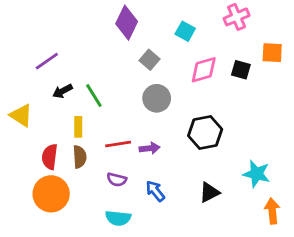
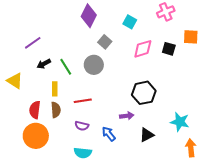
gray circle: (157, 98) -> (94, 65), moved
purple arrow: (150, 148) -> (127, 116), moved

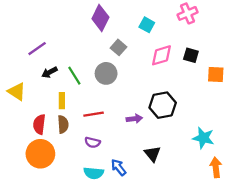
orange square: (191, 37) -> (216, 75), moved
purple arrow: (127, 116) -> (134, 119), moved
blue arrow: (109, 134) -> (118, 167), moved
black triangle: (147, 135) -> (152, 154), moved, turned -42

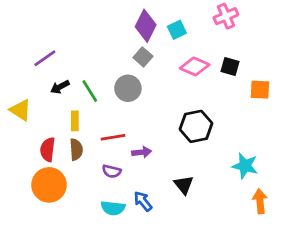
purple diamond: (100, 18) -> (146, 26), moved
cyan square: (147, 25) -> (177, 30), turned 35
pink diamond: (161, 55) -> (195, 66), turned 40
purple arrow: (134, 119) -> (142, 152), moved

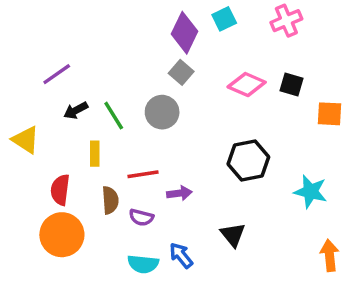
cyan square: (177, 30) -> (224, 19), moved
brown semicircle: (76, 149) -> (110, 200), moved
cyan star: (245, 166) -> (311, 192), moved

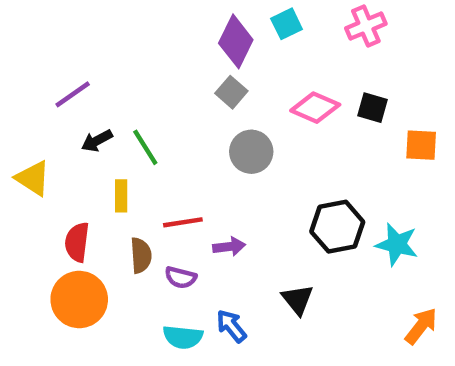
gray circle: (162, 112) -> (251, 152), moved
black hexagon: (248, 160) -> (337, 227), moved
orange arrow: (330, 255) -> (421, 326), turned 44

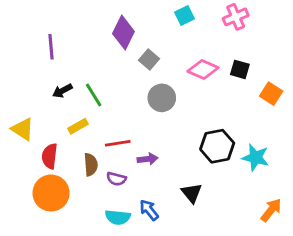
purple diamond: (236, 41) -> (123, 33), moved
purple line: (73, 94) -> (51, 47), moved, turned -60
orange square: (421, 145) -> (271, 94), turned 30
yellow triangle: (33, 178) -> (23, 129), moved
yellow rectangle: (121, 196) -> (78, 126), turned 60

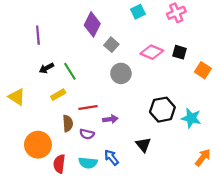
red semicircle: (50, 156) -> (59, 164), moved

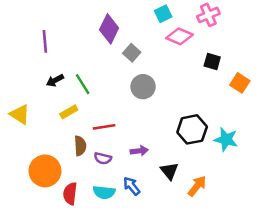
pink diamond: (152, 52) -> (179, 36), moved
purple arrow: (110, 119) -> (139, 151), moved
orange arrow: (203, 157) -> (197, 186), moved

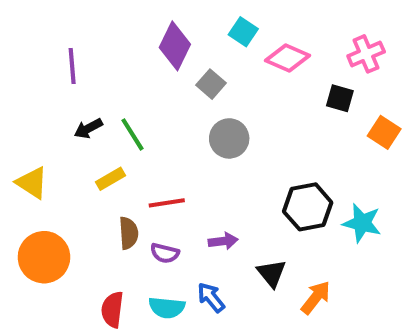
cyan square: (163, 14) -> (243, 32), moved, turned -30
pink cross: (208, 15) -> (366, 54), moved
orange circle: (45, 171) -> (44, 257), moved

